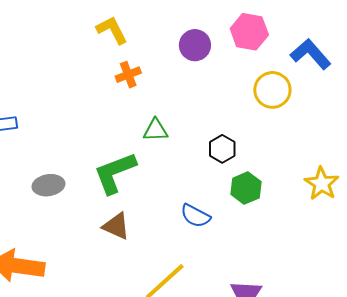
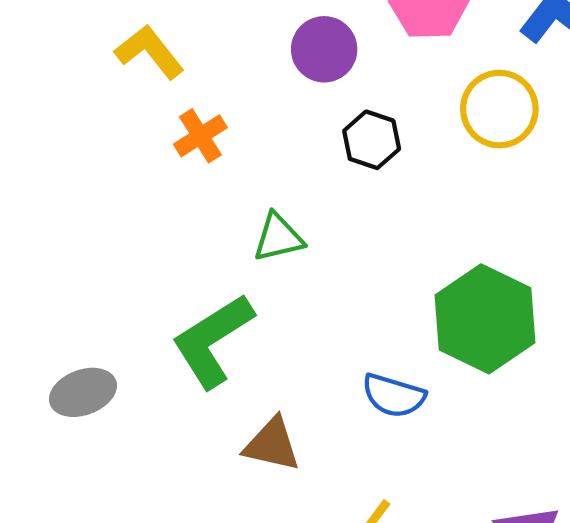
black hexagon: (222, 149) -> (372, 140), moved
green hexagon: (246, 188) -> (485, 319), size x1.6
brown triangle: (116, 226) -> (272, 444), moved

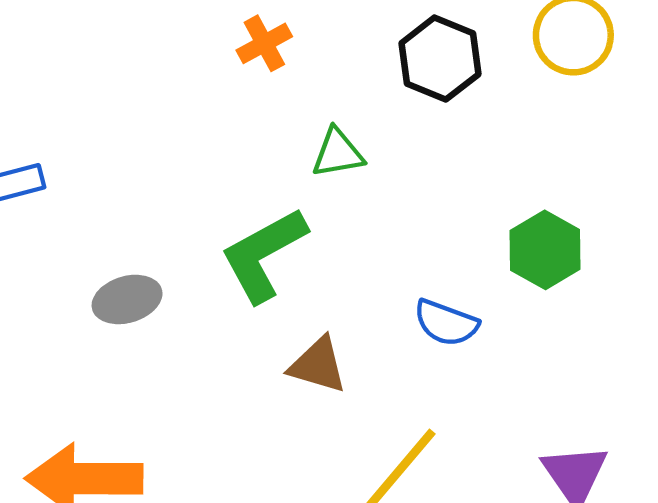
black hexagon: (372, 140) -> (440, 59), size x1.4
green hexagon: (485, 319) -> (545, 250), size x0.7

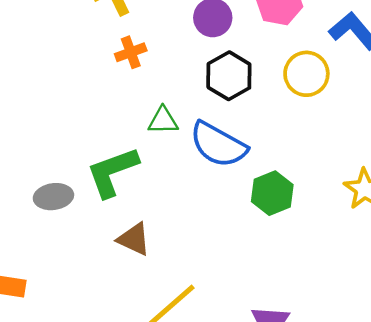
gray ellipse: (127, 299) -> (53, 197), moved
blue semicircle: (446, 323) -> (218, 145), moved, size x1.6

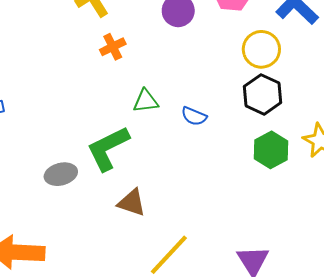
black hexagon: (229, 76) -> (263, 94), moved
blue semicircle: (218, 145) -> (194, 116), size x0.5
green hexagon: (272, 193) -> (271, 150), moved

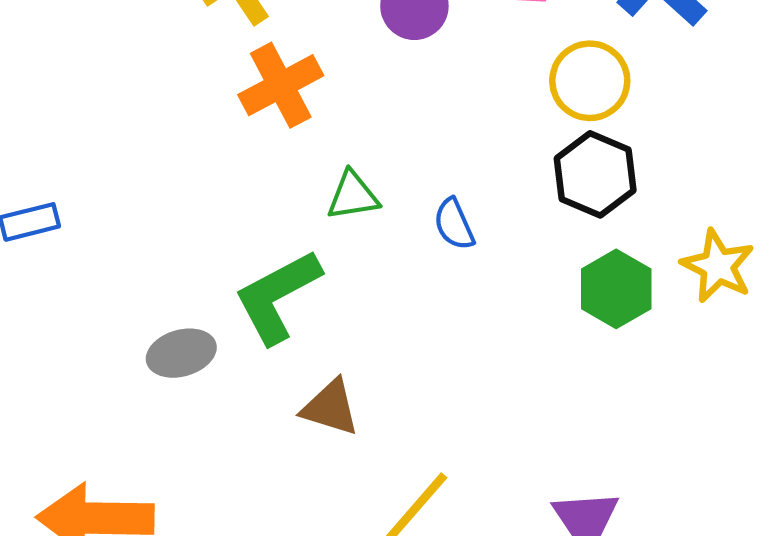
orange cross: (113, 47) -> (281, 85), size x1.5
blue semicircle: (194, 116) -> (454, 224), turned 45

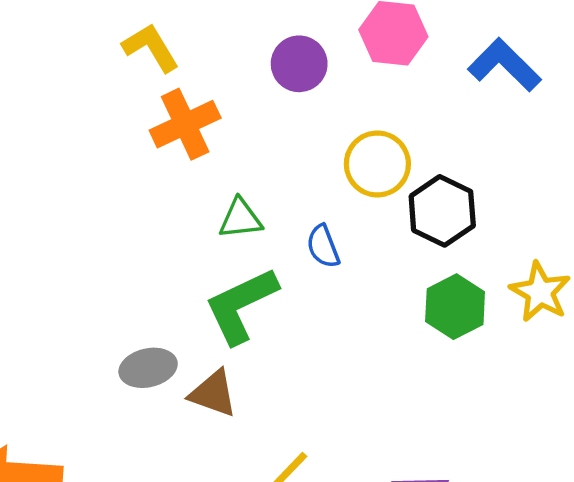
yellow circle: (590, 81) -> (377, 164), moved
green L-shape: (277, 296) -> (241, 305), moved
gray ellipse: (181, 353) -> (148, 368), moved

